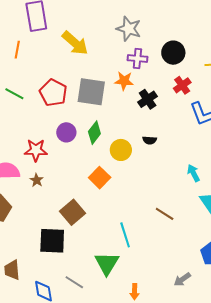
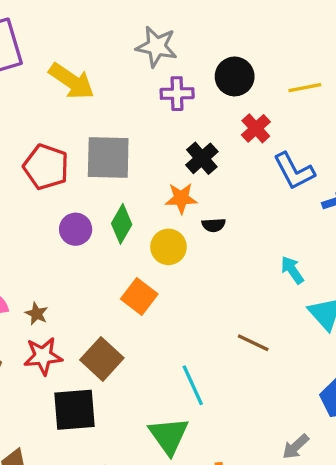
orange star: (124, 81) -> (181, 198), moved
red star: (36, 150) -> (43, 356), moved

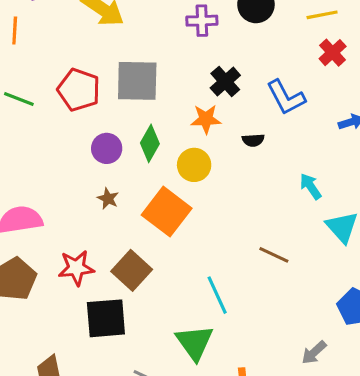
red cross: (256, 128) -> (333, 53), moved
blue L-shape: (294, 171) -> (286, 97), moved
black semicircle: (214, 225) -> (253, 140), moved
orange square: (139, 296) -> (167, 212), size x1.4
brown star: (37, 314) -> (108, 199), moved

